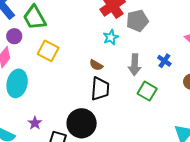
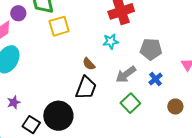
gray pentagon: (137, 21) -> (151, 49), moved
yellow square: (48, 51) -> (59, 26), moved, turned 30
gray arrow: (135, 65) -> (126, 74), turned 35

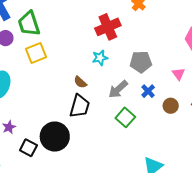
yellow square: (59, 26) -> (36, 53), moved
brown circle: (175, 107) -> (171, 106), moved

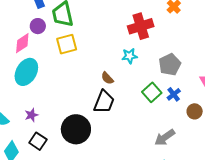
gray pentagon: (141, 62) -> (170, 65), turned -30
gray arrow: (118, 89) -> (165, 138), moved
green square: (125, 117) -> (152, 92), moved
black square: (28, 148) -> (38, 141), moved

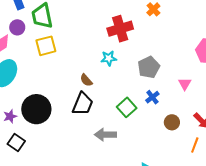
green square: (152, 92) -> (127, 107), moved
brown circle: (195, 111) -> (172, 122), moved
black circle: (76, 129) -> (36, 109), moved
gray arrow: (165, 138) -> (105, 135), moved, turned 35

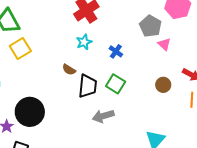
gray pentagon: (149, 67) -> (150, 26), moved
blue cross: (152, 97) -> (116, 51), moved
black trapezoid: (83, 104) -> (88, 86), moved

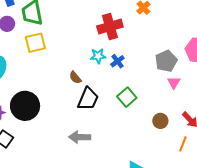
blue cross: (116, 51) -> (117, 61), moved
green square: (116, 84) -> (127, 97), moved
gray arrow: (103, 116) -> (80, 137), moved

